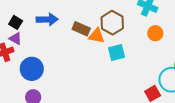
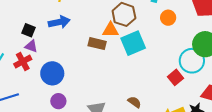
brown rectangle: (81, 29) -> (97, 44), moved
cyan square: (117, 52) -> (133, 43), size x1.4

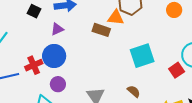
cyan square: (133, 43) -> (142, 56), moved
purple triangle: (31, 46) -> (57, 29), moved, turned -48
red cross: (23, 62) -> (34, 65), moved

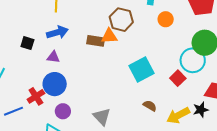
purple triangle: (57, 29) -> (53, 57), turned 40
brown rectangle: (101, 30) -> (96, 41), moved
brown semicircle: (134, 91) -> (150, 106), moved

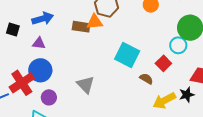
cyan circle: (193, 60) -> (178, 45), size x0.7
cyan square: (141, 70) -> (127, 55), turned -35
red cross: (36, 96) -> (22, 83), size x1.4
brown semicircle: (150, 106) -> (146, 79), moved
gray triangle: (102, 117) -> (86, 85), moved

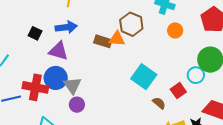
purple triangle: (39, 43) -> (58, 51), size x1.5
red cross: (22, 83) -> (35, 87), turned 35
gray triangle: (86, 85) -> (72, 85), moved
purple circle: (49, 97) -> (77, 105), moved

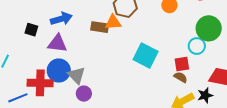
red square: (178, 91) -> (182, 64), turned 35
brown semicircle: (159, 103) -> (181, 77), moved

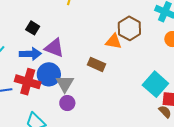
blue arrow: (61, 19) -> (30, 54), moved
brown rectangle: (100, 27) -> (97, 64), moved
cyan square: (146, 56) -> (155, 84), moved

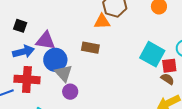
blue circle: (49, 74) -> (55, 60), moved

